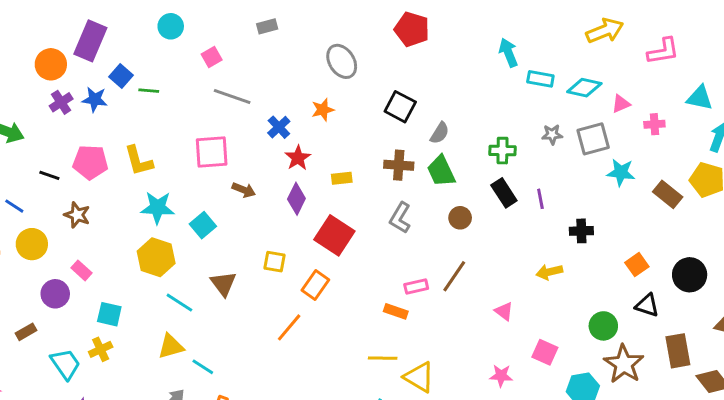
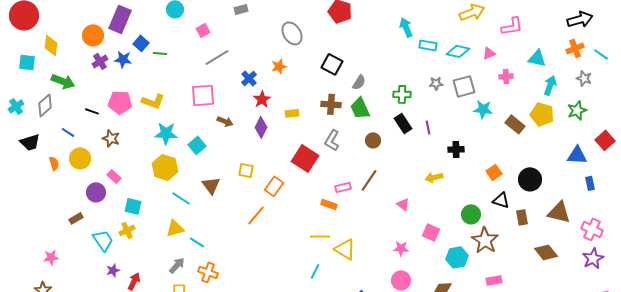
gray line: (232, 96) -> (217, 57), turned -50
pink triangle: (621, 104) -> (489, 53), moved
yellow L-shape: (139, 161) -> (153, 101), turned -55
red square: (334, 235) -> (305, 158), moved
brown rectangle: (678, 351) -> (522, 217), moved, size x0.7

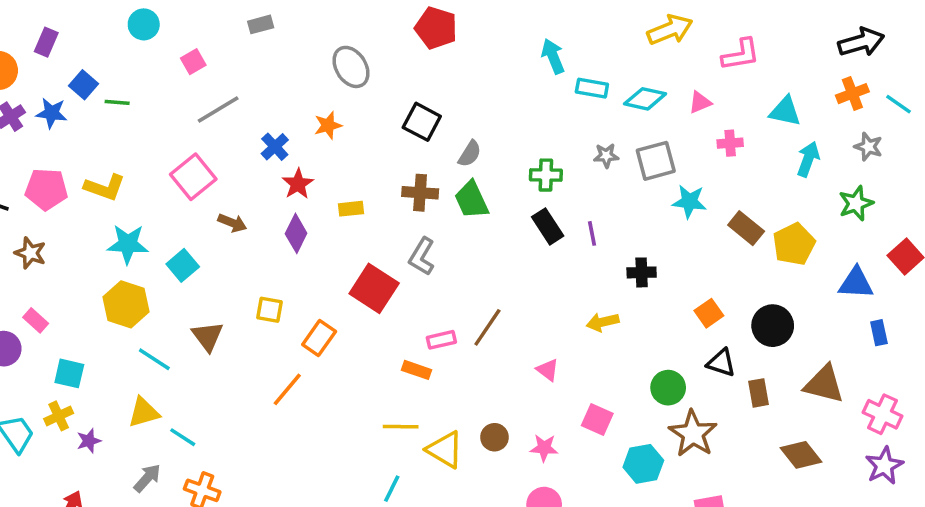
purple rectangle: (120, 19) -> (46, 42), size x0.6
pink square: (203, 95) -> (193, 177), turned -35
yellow pentagon: (542, 114) -> (794, 244), moved, turned 30
brown circle: (373, 140) -> (494, 437), moved
purple star: (113, 270) -> (89, 441), moved

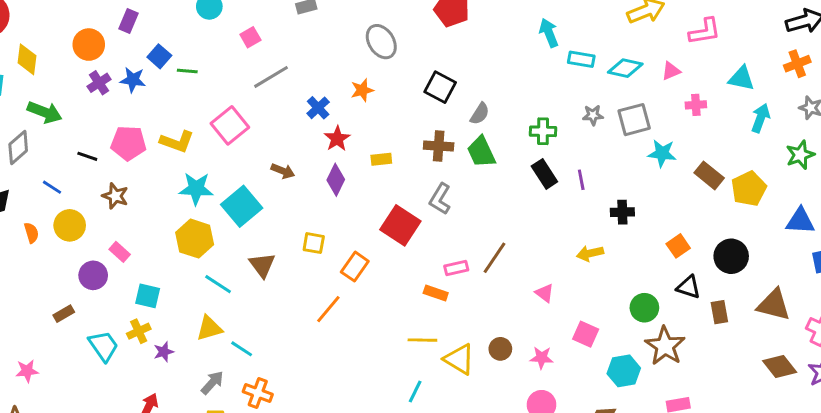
pink square: (193, 177) -> (230, 125), moved
cyan square: (183, 265) -> (242, 206), size x1.5
brown diamond: (801, 455) -> (780, 366), moved

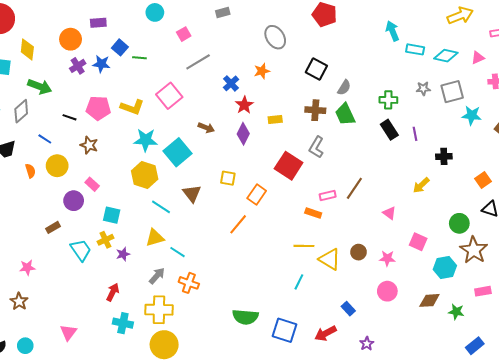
purple rectangle: (128, 21) -> (98, 23), turned 63
yellow arrow: (590, 253) -> (421, 185), turned -30

